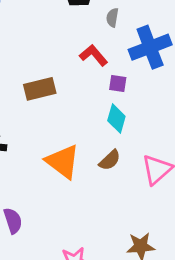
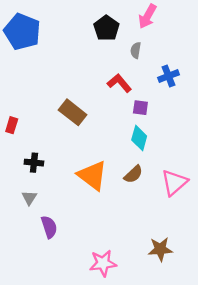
blue cross: (150, 47) -> (168, 76), size x0.6
brown rectangle: (40, 89) -> (73, 112), turned 52

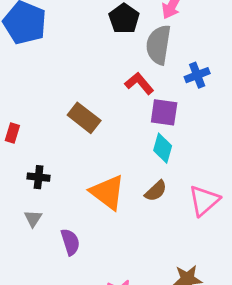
gray semicircle: (136, 50) -> (159, 45), size x2.0
purple square: (140, 108) -> (164, 112), size x1.5
purple semicircle: (49, 227) -> (70, 242), moved

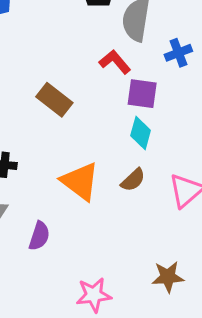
purple semicircle: (70, 242) -> (39, 236), turned 36

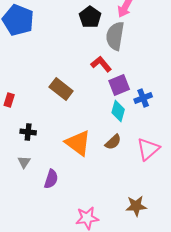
blue cross: (178, 53) -> (143, 98), moved
purple square: (142, 94) -> (119, 85), turned -30

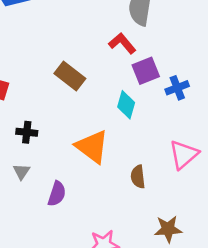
cyan diamond: (118, 111) -> (126, 105), moved
brown semicircle: (113, 142) -> (138, 177), moved, turned 126

